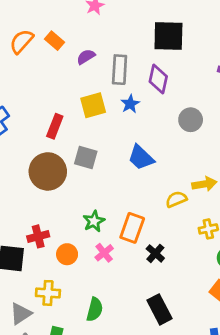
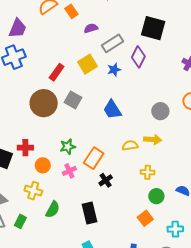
gray rectangle: (120, 70) -> (113, 43), turned 40
yellow square: (93, 105) -> (87, 64), turned -30
gray circle: (191, 120) -> (160, 111), moved
yellow cross: (48, 293) -> (33, 191), moved
black rectangle: (160, 309) -> (89, 213), moved

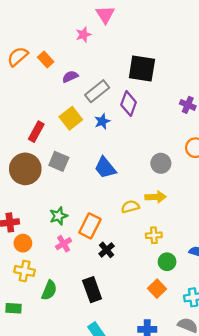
orange circle: (43, 165) -> (23, 243), moved
green rectangle: (20, 221) -> (14, 308), turned 72

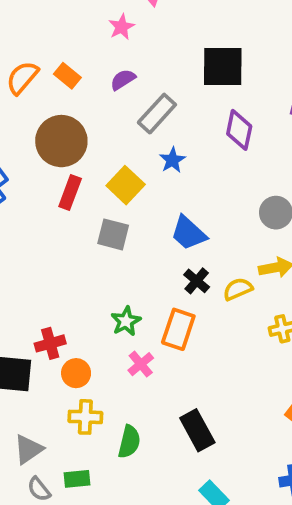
purple semicircle: (70, 77) -> (123, 80), moved
purple diamond: (129, 104) -> (239, 130), moved
yellow square: (71, 118) -> (126, 185), moved
brown circle: (25, 169) -> (61, 141), moved
black cross: (107, 250) -> (197, 281), moved

